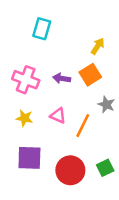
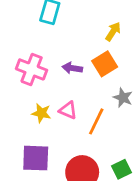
yellow star: (24, 118) -> (41, 113), moved

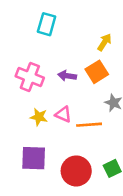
orange line: (96, 121) -> (89, 125), turned 60

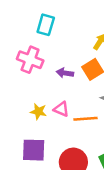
pink cross: (30, 77) -> (30, 60), moved

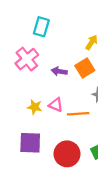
pink cross: (30, 60) -> (27, 59), turned 30

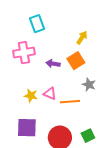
cyan rectangle: (41, 27) -> (37, 24), turned -36
pink cross: (27, 59) -> (24, 53), turned 30

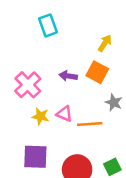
pink cross: (24, 53) -> (28, 85), moved, turned -35
orange square: (76, 61) -> (97, 72), turned -30

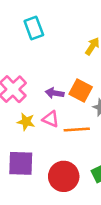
orange square: (97, 72) -> (81, 90), moved
purple arrow: (68, 76) -> (55, 93), moved

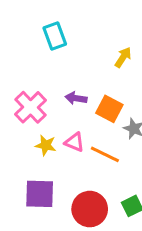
purple arrow: (55, 93) -> (76, 98), moved
orange line: (77, 130) -> (105, 154), turned 30

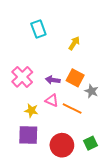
yellow arrow: (123, 57) -> (74, 43), moved
purple arrow: (76, 98) -> (53, 80), moved
yellow star: (46, 145) -> (31, 111), moved

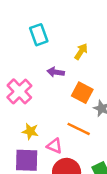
purple arrow: (53, 80) -> (56, 72), moved
pink triangle: (52, 100) -> (54, 146), moved

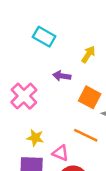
cyan rectangle: (39, 35) -> (44, 37), turned -40

